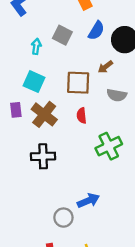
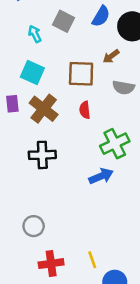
cyan arrow: (36, 46) -> (35, 34), turned -35
blue arrow: (88, 201) -> (101, 176), moved
gray circle: (63, 218) -> (34, 226), moved

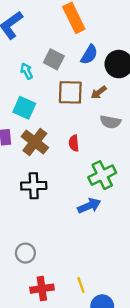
brown square: (81, 74) -> (70, 92), moved

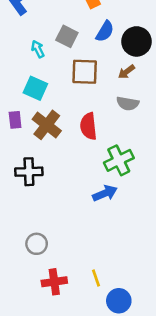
brown arrow: (99, 92) -> (126, 72), moved
red semicircle: (74, 143) -> (88, 126), size x1.5
black cross: (34, 186) -> (29, 172), moved

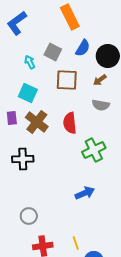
blue arrow: (105, 193) -> (85, 193), moved

